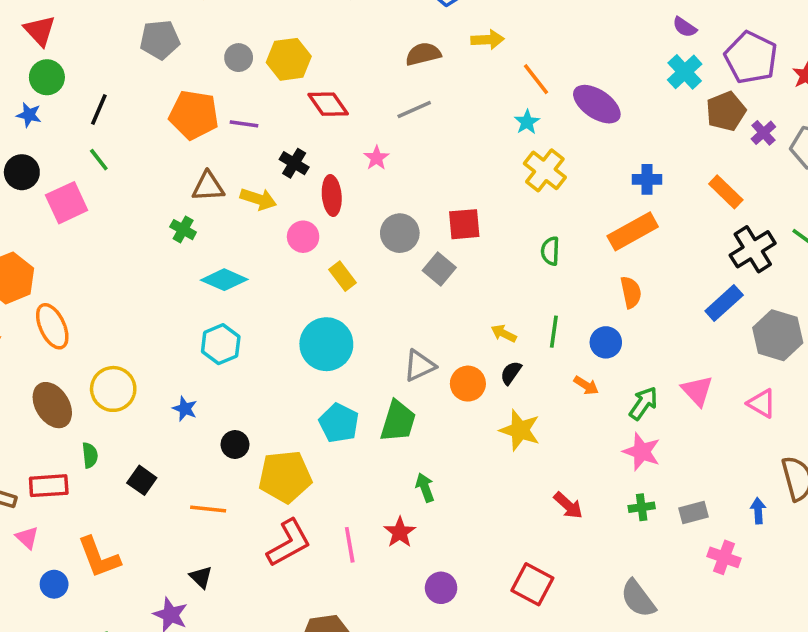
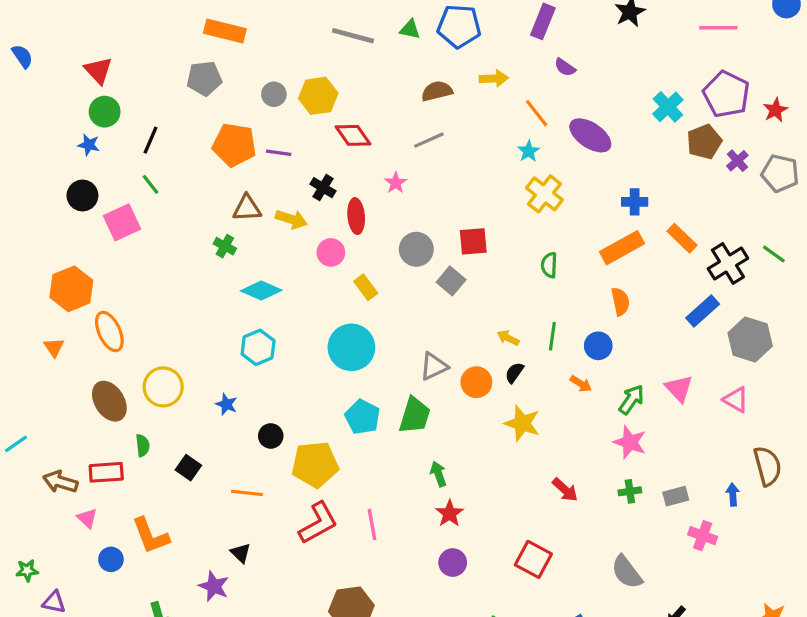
purple semicircle: (685, 27) -> (565, 67), moved
orange rectangle: (726, 192) -> (682, 238), moved
red star: (400, 532) -> (450, 513), moved

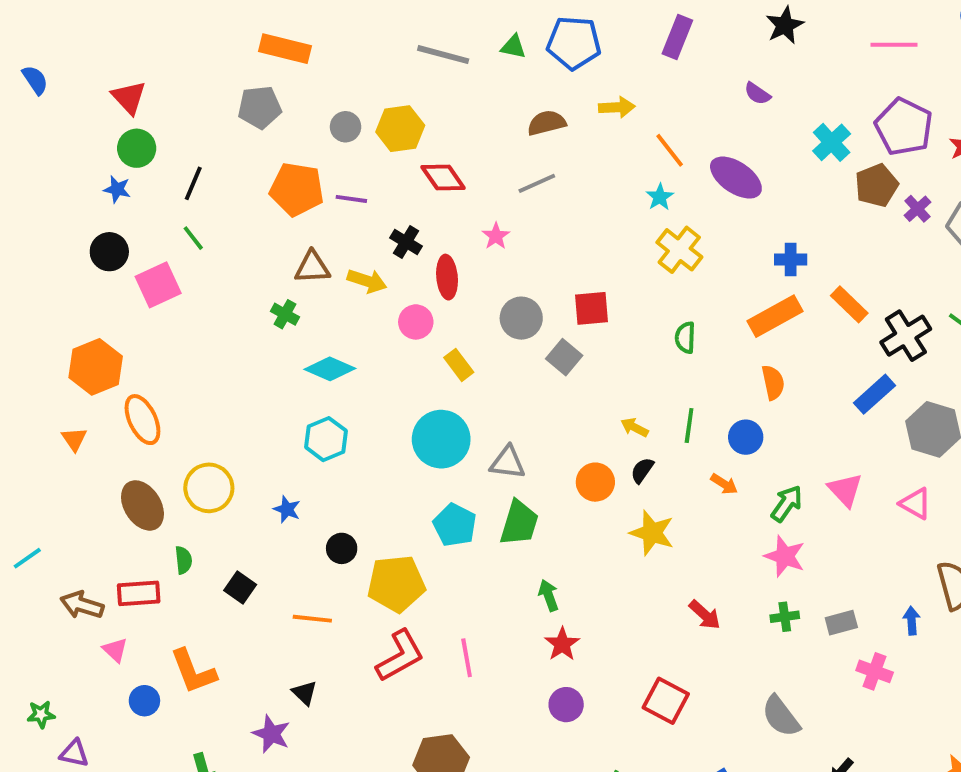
purple semicircle: (565, 67) -> (757, 94), moved
gray triangle: (434, 366) -> (508, 463), moved, turned 32

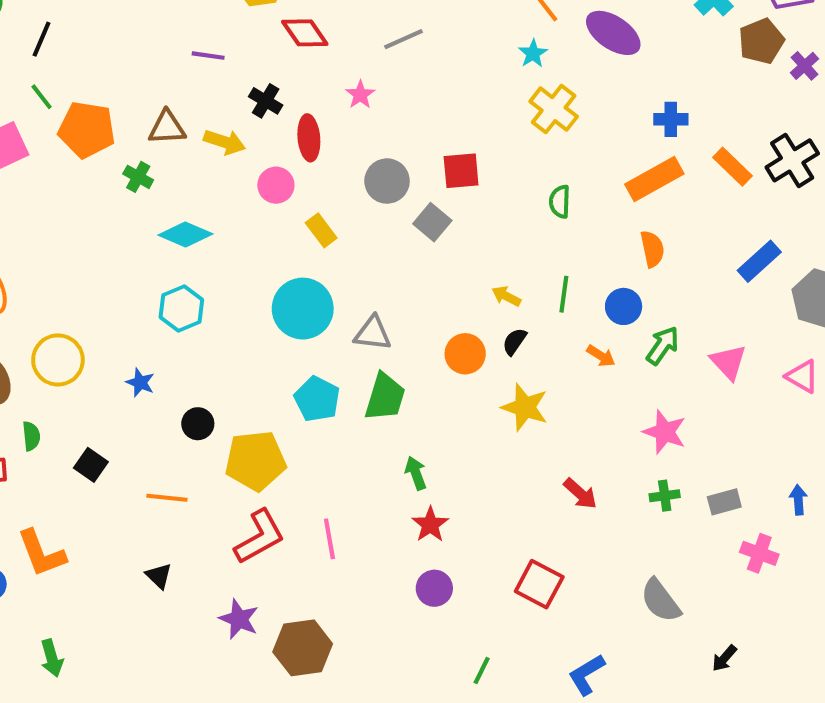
orange pentagon: (297, 189) -> (87, 130), moved
black cross: (906, 336) -> (792, 160), moved
green arrow: (787, 504) -> (663, 346), moved
purple star: (271, 734) -> (239, 619), moved

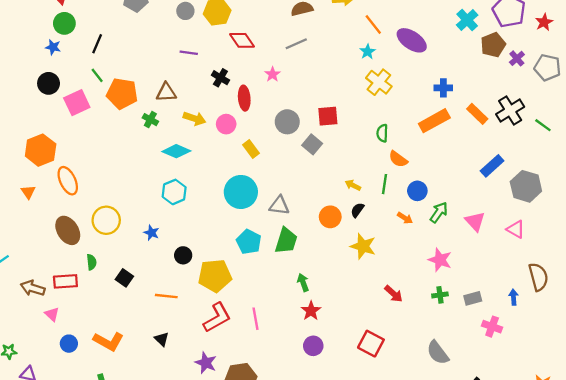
yellow arrow: (225, 142) -> (194, 118), moved
orange semicircle: (652, 249) -> (398, 159), moved, turned 138
orange L-shape: (42, 553) -> (108, 341), moved, turned -40

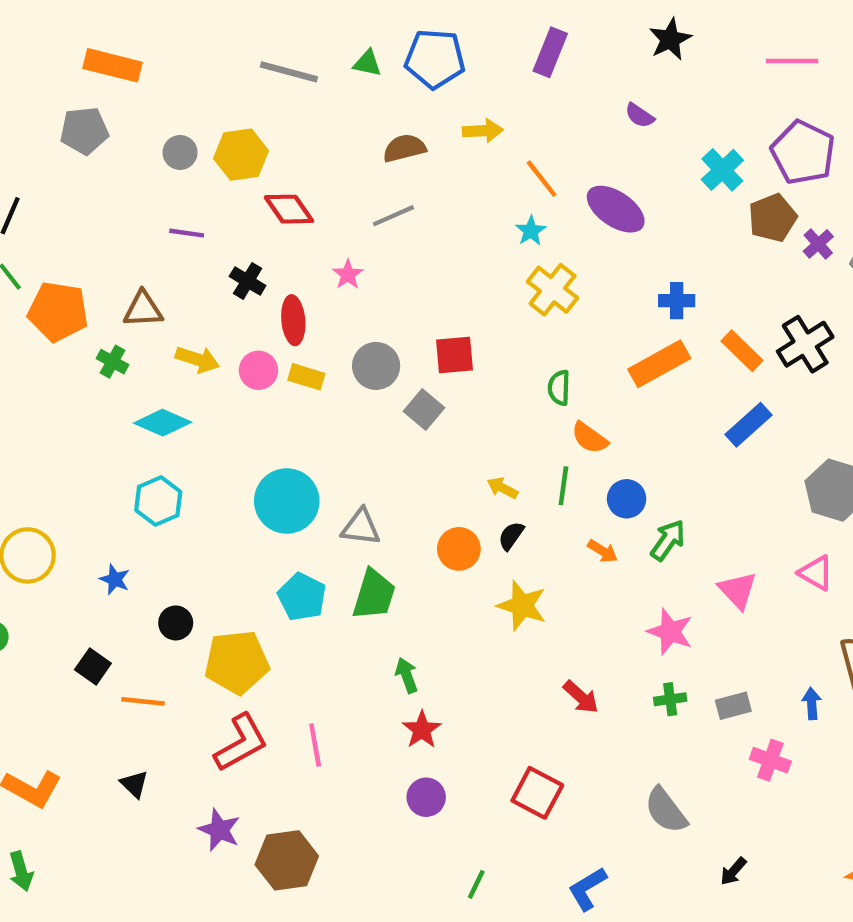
yellow rectangle: (251, 149) -> (306, 377), moved, turned -36
blue rectangle: (492, 166) -> (749, 425), moved
pink triangle: (475, 221) -> (738, 590), moved
black square: (124, 278) -> (93, 667), moved

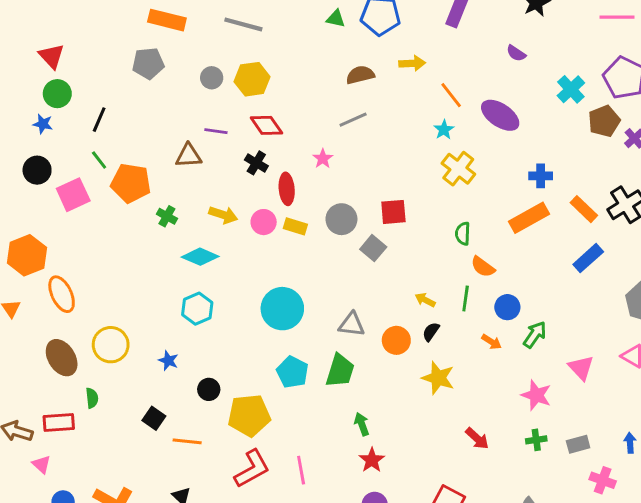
gray line: (289, 72) -> (243, 24), moved
red diamond: (289, 209) -> (266, 125), moved
brown triangle: (143, 309) -> (189, 156), moved
gray triangle: (361, 527) -> (352, 324), moved

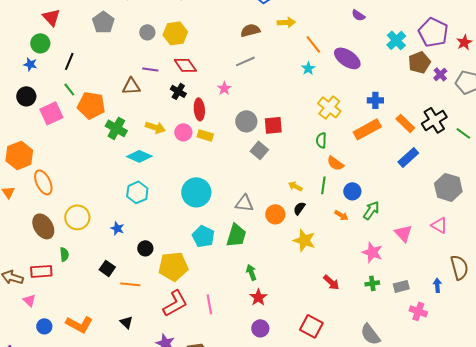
red triangle: (51, 56) -> (51, 17), moved
gray pentagon: (148, 63) -> (103, 22), turned -30
yellow cross: (458, 169) -> (329, 107), moved
green cross: (167, 216) -> (116, 128), size x1.5
gray circle: (341, 219) -> (246, 121), moved

